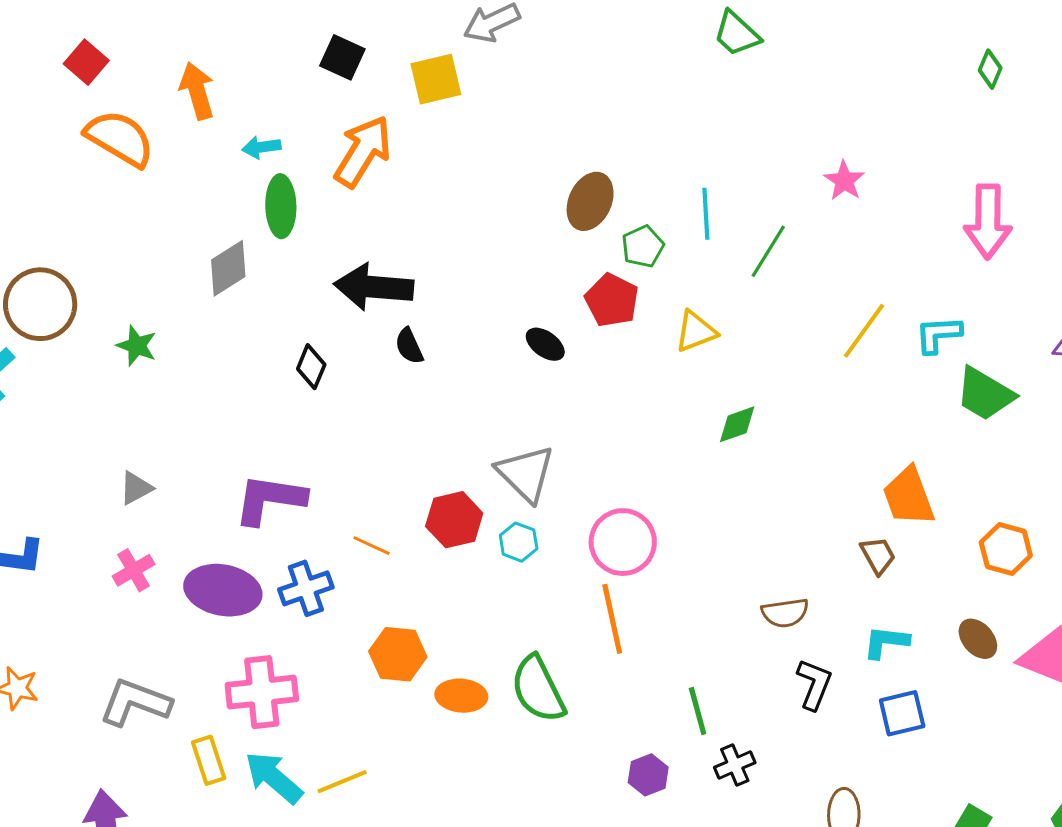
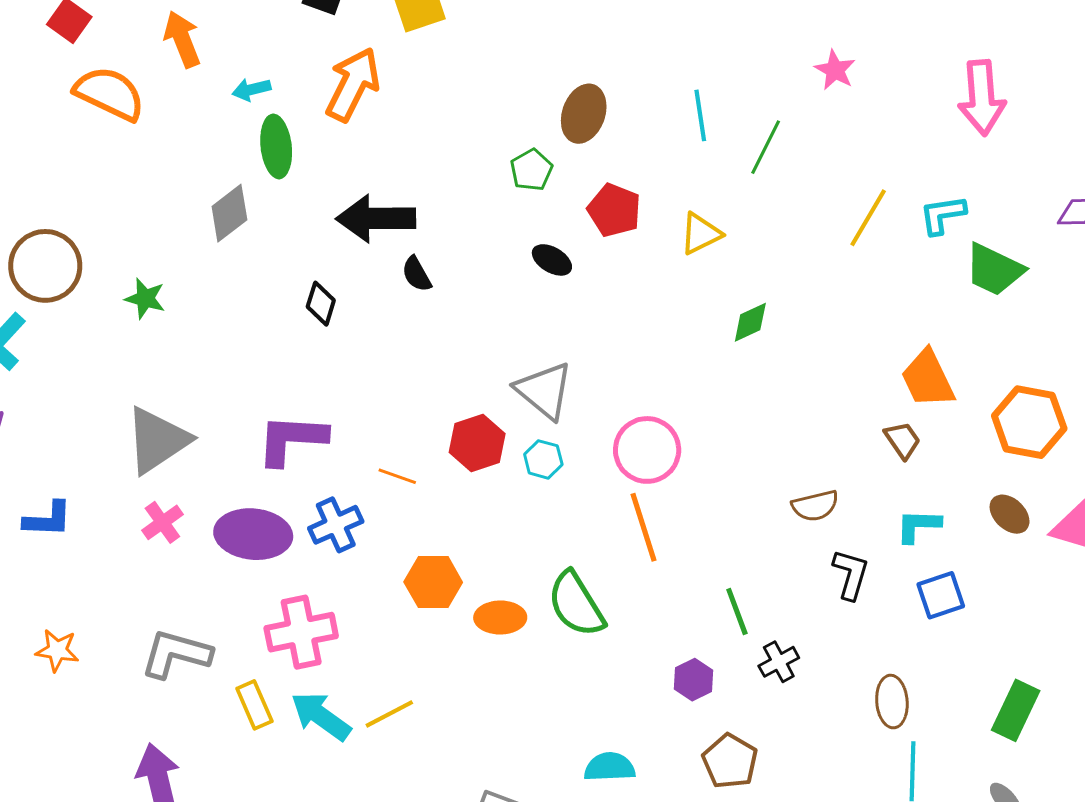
green pentagon: (643, 246) -> (531, 170), moved
gray triangle: (136, 488) -> (157, 440), size x2.0
orange hexagon: (1006, 549) -> (1029, 422), size x1.4

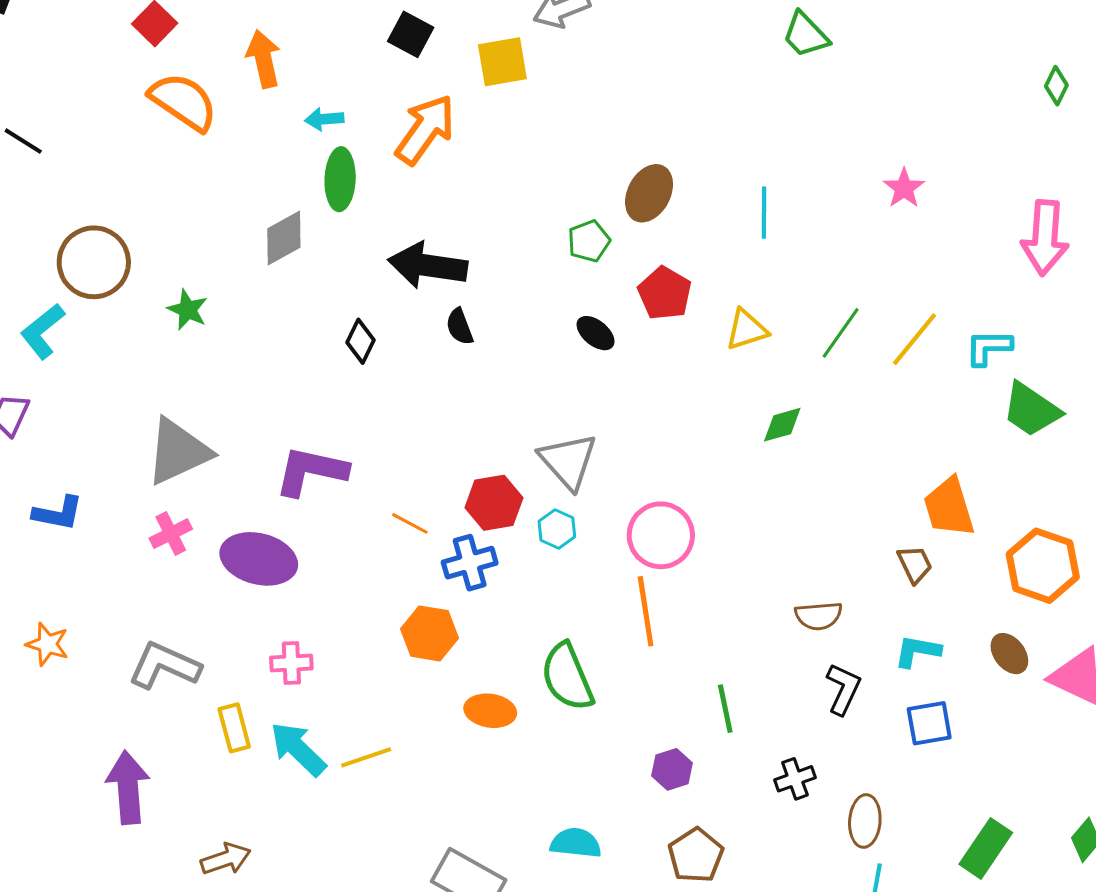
green line: (766, 147) -> (841, 333), moved
blue cross: (336, 525) -> (470, 563), moved
orange ellipse: (500, 618) -> (490, 711), moved
pink cross: (301, 632) -> (291, 663), size x0.6
black cross: (779, 662) -> (795, 779), moved

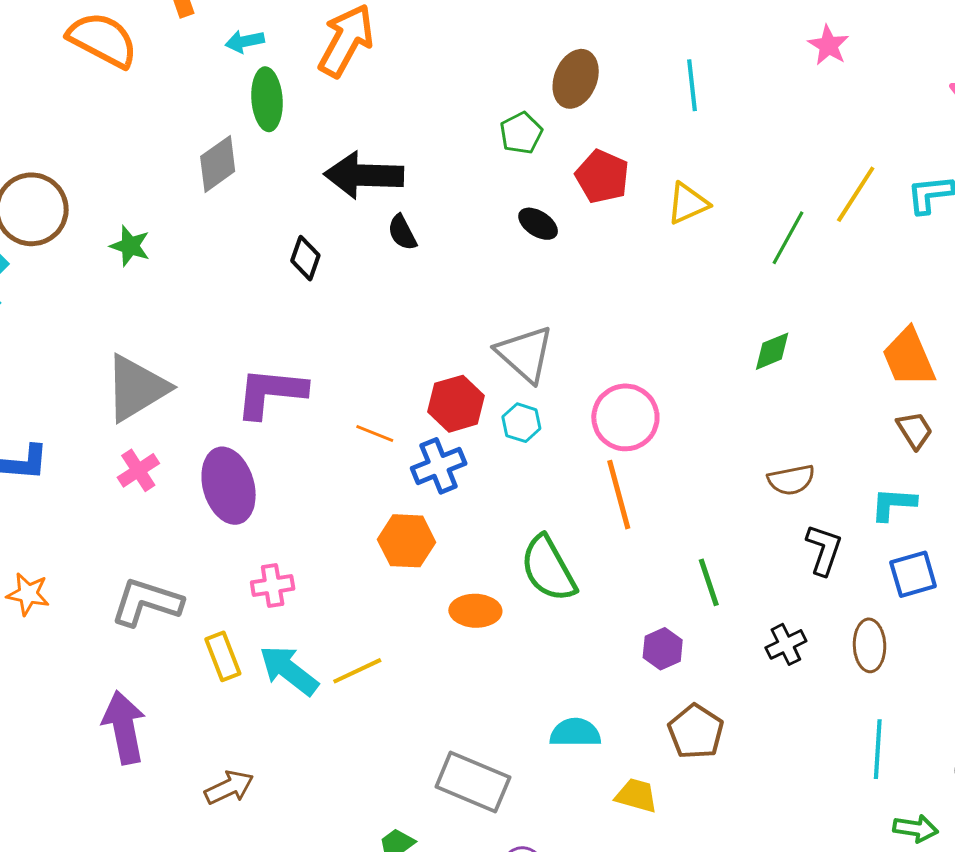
green line: (841, 333) -> (788, 238), moved
green diamond: (782, 425) -> (772, 351), moved
purple ellipse: (259, 559) -> (229, 486), turned 66
brown trapezoid: (915, 564) -> (915, 430), moved
brown ellipse: (865, 821) -> (870, 645), moved

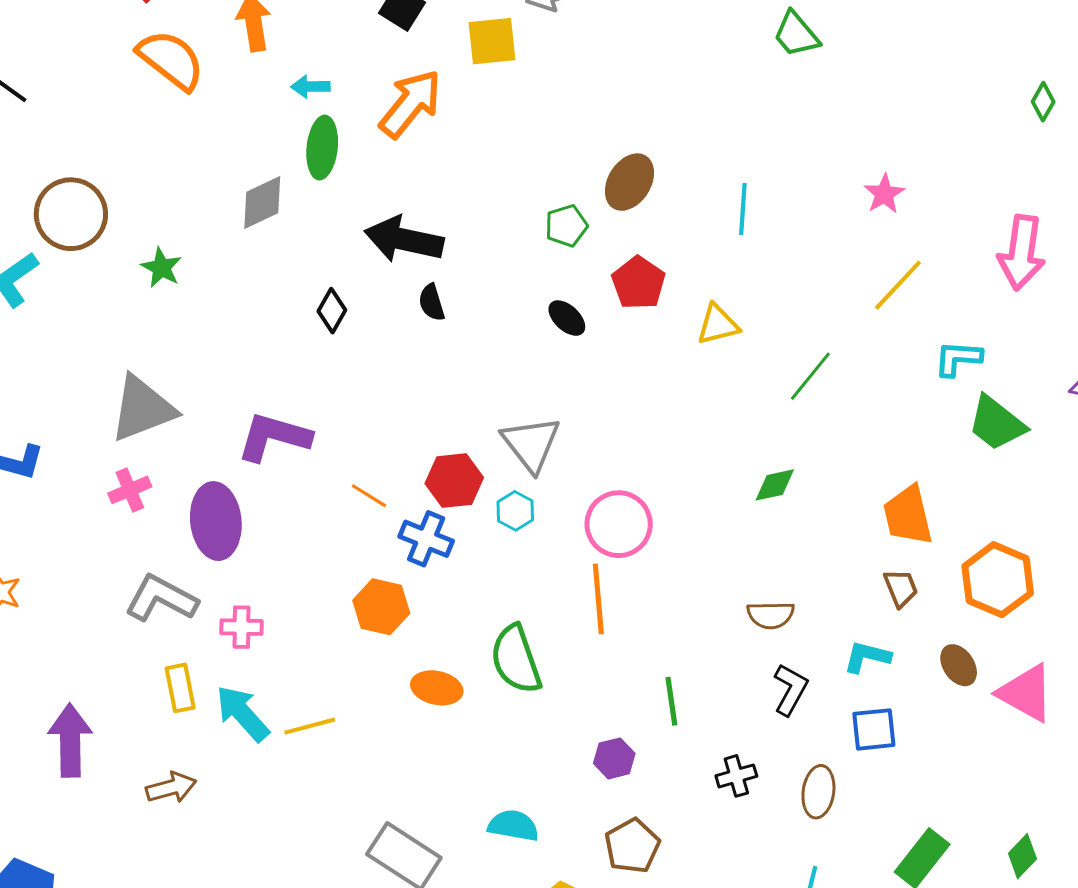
yellow line: (856, 194) -> (898, 285), moved
blue cross: (439, 466) -> (426, 539), turned 34
gray L-shape: (147, 602) -> (161, 598), moved
brown arrow: (229, 787) -> (171, 788), moved

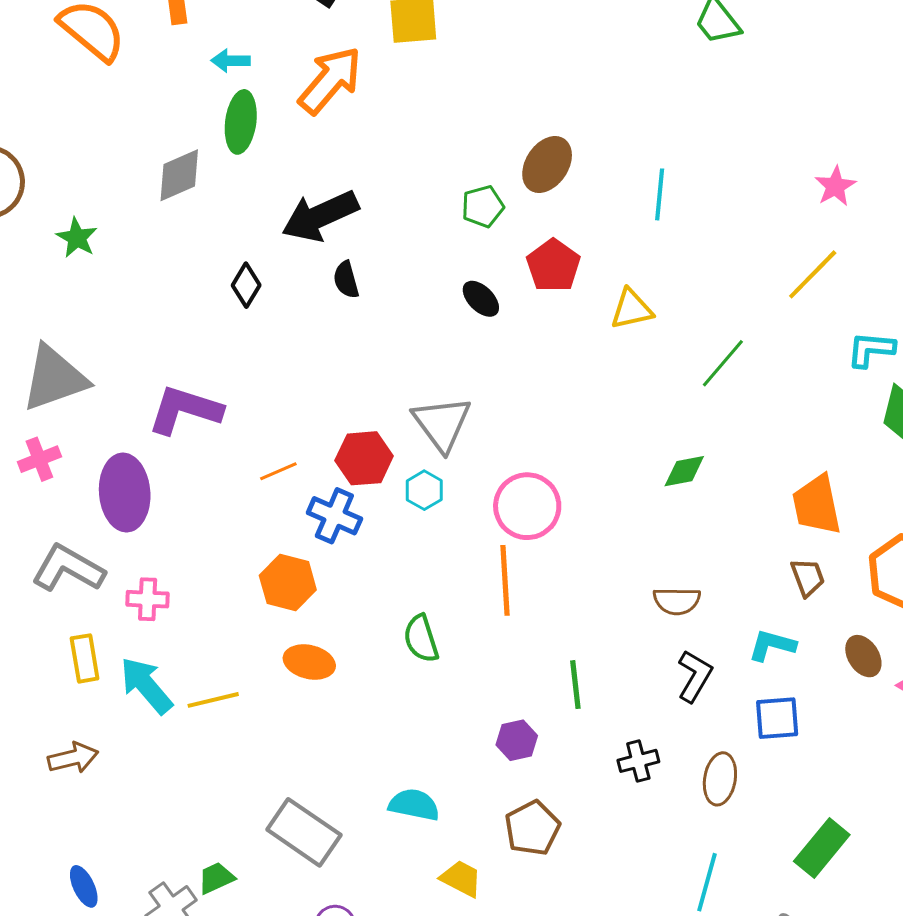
pink star: (884, 194) -> (835, 186), moved
black arrow: (404, 239) -> (320, 216), turned -38
orange line: (369, 496) -> (278, 471), turned -57
green semicircle: (516, 659) -> (421, 639), size x0.7
orange ellipse: (437, 688) -> (309, 662), moved

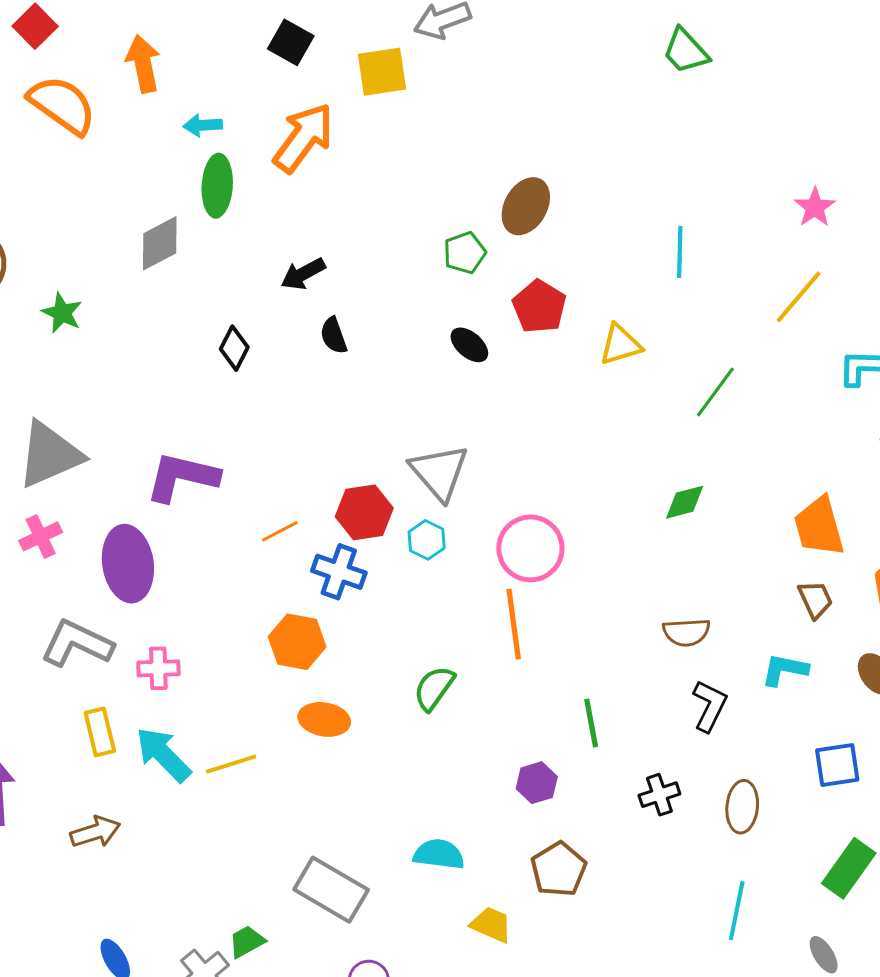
cyan line: (660, 194) -> (680, 252), moved
black arrow: (320, 216) -> (303, 274), size x0.6
green semicircle: (421, 639) -> (434, 688), turned 57
blue square: (777, 718) -> (837, 765), moved

